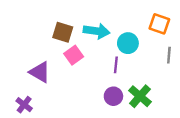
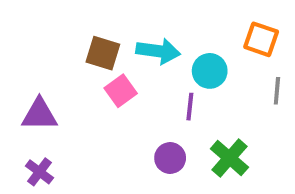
purple triangle: (40, 72) -> (39, 114), moved, turned -30
purple circle: (113, 96) -> (170, 158), moved

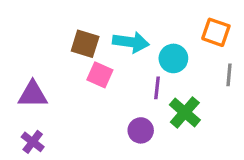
pink square: (121, 91) -> (100, 75), turned -30
green cross: (229, 158) -> (185, 112), moved

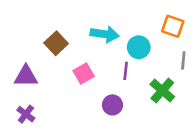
brown square: (85, 44) -> (56, 43), moved, turned 30
pink square: (100, 75) -> (84, 73), moved, turned 36
green cross: (185, 112) -> (162, 91), moved

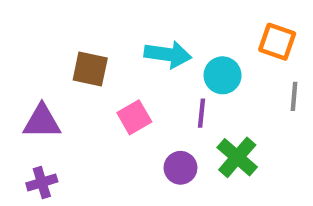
brown square: (56, 43) -> (90, 69), turned -35
green cross: (162, 91) -> (237, 157), moved
purple cross: (26, 114) -> (42, 182), turned 36

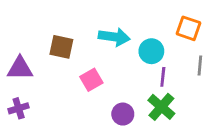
purple line: (202, 113) -> (163, 77), moved
purple triangle: (42, 122) -> (20, 68), moved
purple cross: (42, 182) -> (19, 108), moved

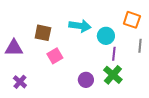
pink square: (91, 80) -> (55, 56), moved
purple cross: (19, 108) -> (20, 82), moved, turned -32

